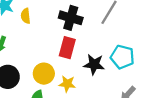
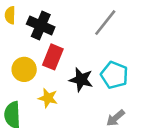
black cross: (71, 18) -> (41, 26), moved
yellow circle: (44, 74) -> (24, 69), moved

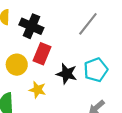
cyan pentagon: (114, 75) -> (96, 70), turned 30

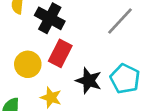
cyan pentagon: (96, 70) -> (125, 79), turned -30

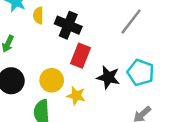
yellow circle: (28, 64) -> (52, 80), moved

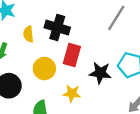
yellow semicircle: (38, 15) -> (28, 34), moved
yellow circle: (52, 80) -> (44, 69), moved

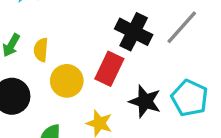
black cross: (57, 28) -> (134, 32), moved
yellow semicircle: (28, 34) -> (41, 50), moved

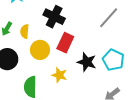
black cross: (134, 32) -> (54, 17), moved

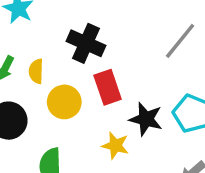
red rectangle: (65, 43) -> (108, 87), turned -42
yellow star: (59, 75) -> (115, 145), moved

